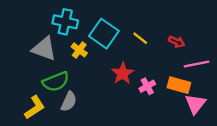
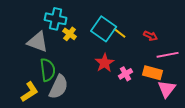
cyan square: (104, 34) -> (104, 29), moved
yellow cross: (79, 50) -> (70, 34), moved
green semicircle: (56, 82) -> (48, 70), turned -75
gray semicircle: (69, 102) -> (59, 87), size x1.4

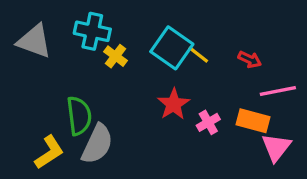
gray triangle: (38, 42) -> (34, 41), moved

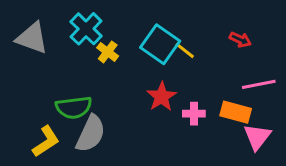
cyan cross: (92, 31) -> (86, 29), turned 32
red arrow: (250, 59) -> (240, 40), moved
green semicircle: (79, 116) -> (74, 107), turned 90
pink cross: (208, 122) -> (194, 114), turned 30

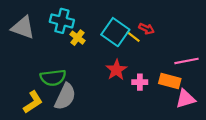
cyan cross: (86, 29) -> (62, 21), turned -30
red arrow: (240, 40) -> (146, 29), moved
pink triangle: (257, 137) -> (185, 99), turned 35

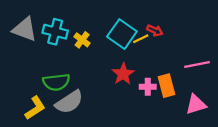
cyan cross: (62, 21) -> (55, 32), moved
yellow line: (133, 36) -> (141, 39), turned -64
orange rectangle: (170, 81) -> (167, 86), moved, turned 60
gray semicircle: (65, 97) -> (69, 102), turned 32

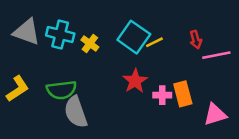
red arrow: (155, 30) -> (196, 40), moved, turned 49
pink line: (197, 65) -> (216, 55), moved
gray semicircle: (69, 102) -> (76, 112), turned 104
yellow L-shape: (35, 108) -> (18, 89), moved

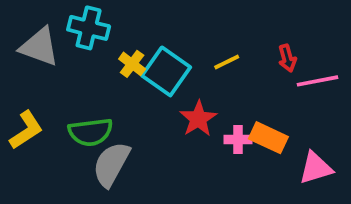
cyan cross: (60, 34) -> (89, 28), moved
cyan square: (134, 37) -> (166, 71), moved
orange rectangle: (183, 94) -> (268, 138), turned -50
gray semicircle: (76, 112) -> (111, 164), turned 48

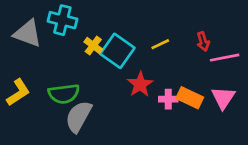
pink triangle: (316, 168) -> (223, 98), moved, turned -40

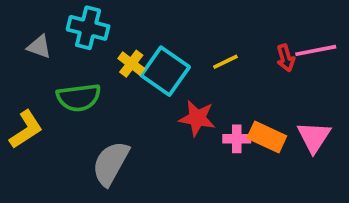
gray triangle: (28, 33) -> (39, 47), size x0.6
pink line: (225, 58) -> (316, 50), moved
red star: (140, 84) -> (197, 118), turned -30
green semicircle: (64, 94) -> (79, 97), moved

